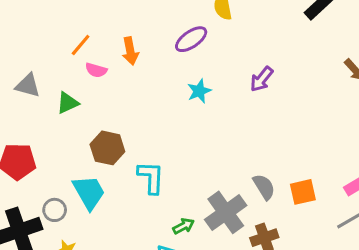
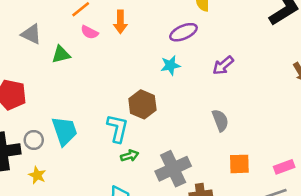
purple ellipse: (191, 39) -> (183, 32), moved
brown hexagon: (107, 148) -> (142, 104), moved
gray semicircle: (264, 187) -> (220, 120), moved
green arrow: (183, 226) -> (130, 156), moved

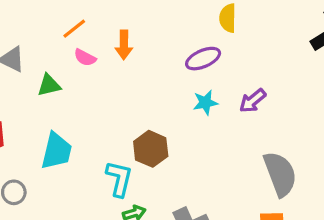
cyan star: (170, 65) -> (205, 103), moved
gray semicircle: (220, 120) -> (280, 174), moved, size x1.6
cyan trapezoid: (64, 131) -> (56, 151), moved, turned 32

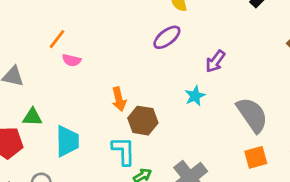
orange arrow: (124, 45) -> (119, 99), moved
green triangle: (49, 85) -> (32, 117), moved, turned 30
cyan star: (205, 103) -> (195, 96), moved

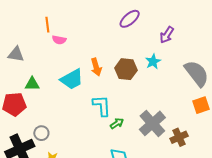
orange line: (57, 39) -> (47, 25), turned -42
brown hexagon: (143, 121) -> (126, 69), moved
cyan trapezoid: (67, 141) -> (72, 79), moved, turned 65

